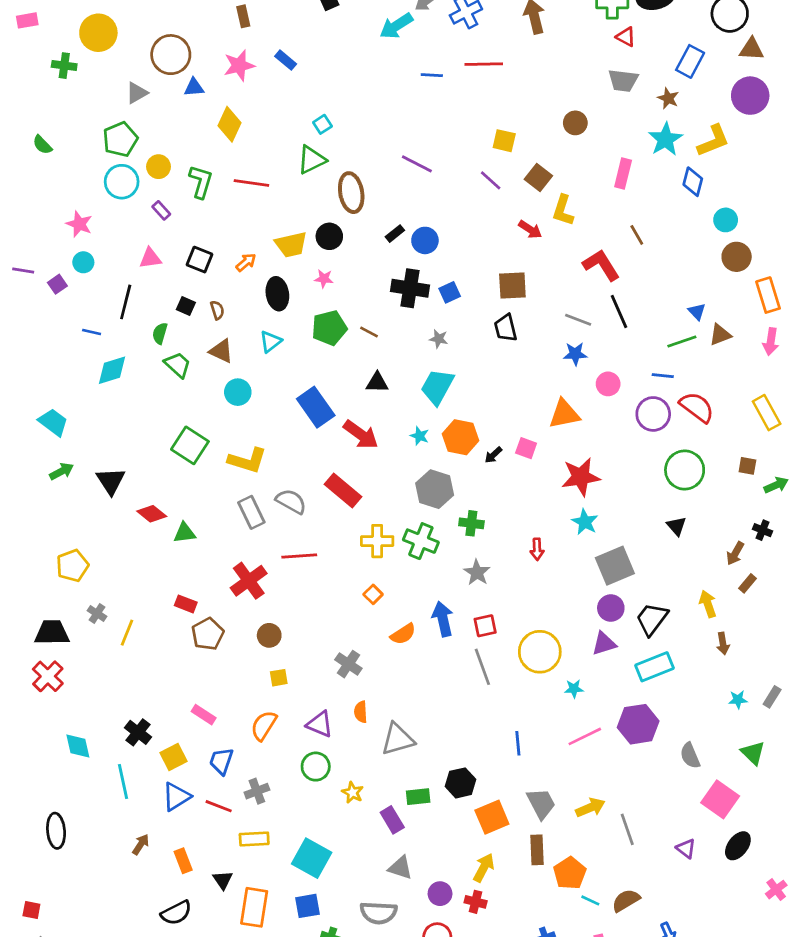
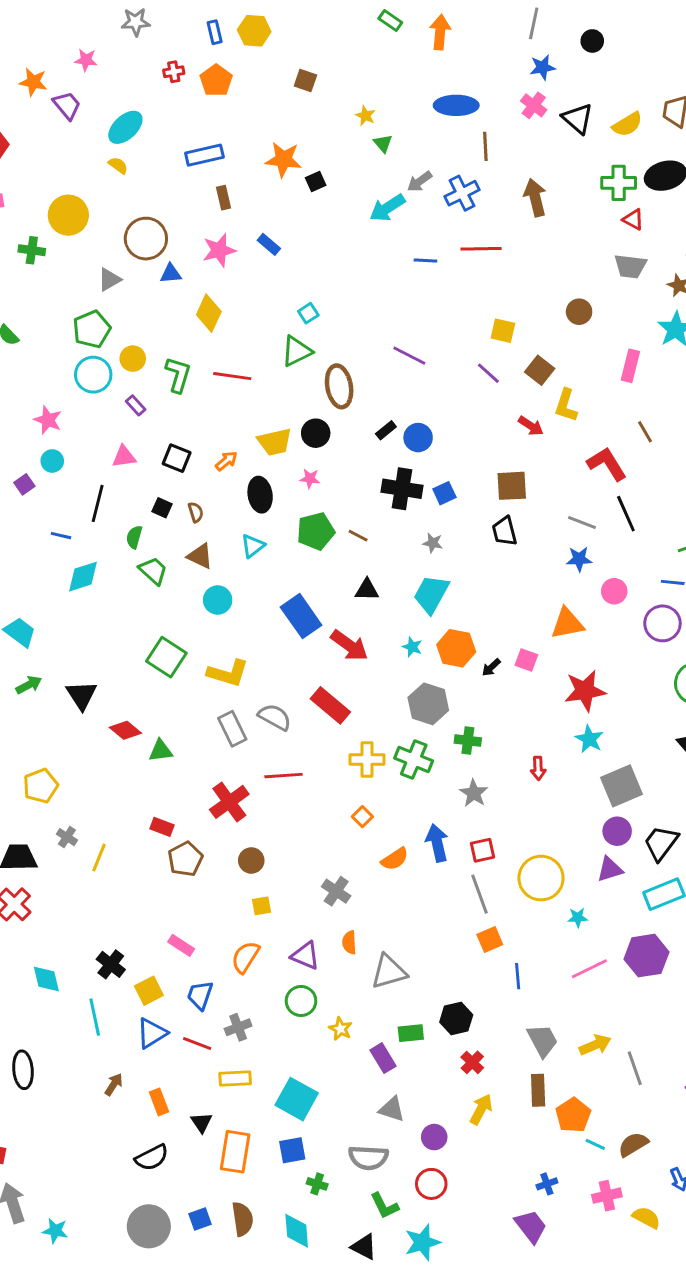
orange square: (492, 817) -> (490, 940), moved, size x0.7
red cross: (476, 902) -> (472, 1062), moved, turned 30

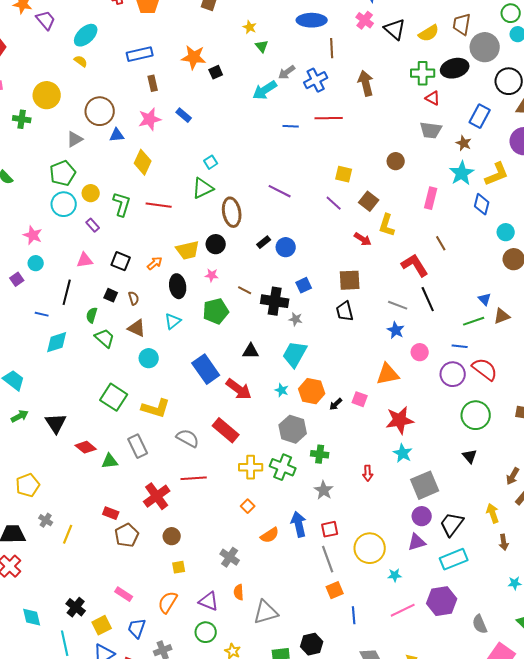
black cross: (402, 489) -> (275, 301), moved
brown line: (358, 536) -> (245, 290), moved
blue star: (579, 559) -> (396, 330), turned 30
gray rectangle: (232, 729) -> (138, 446), moved

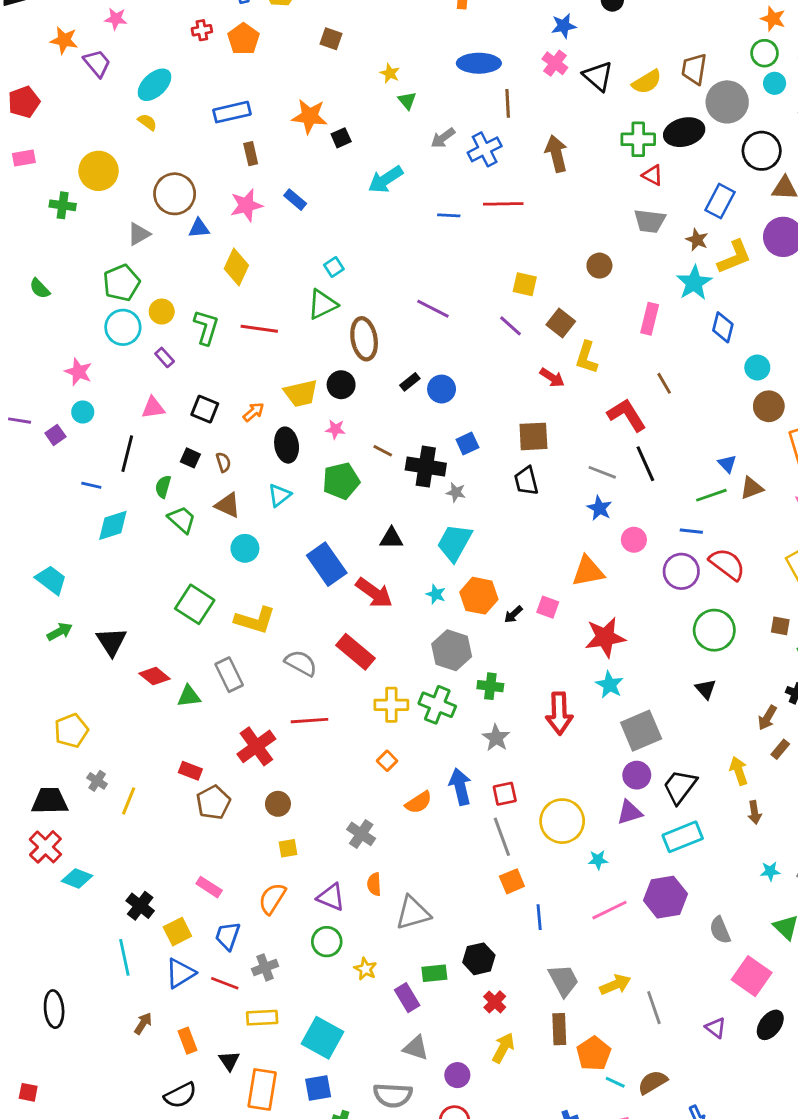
cyan arrow: (265, 90) -> (386, 179), moved
yellow L-shape: (497, 174) -> (734, 257), moved
red arrow: (368, 473) -> (559, 713), size x1.8
cyan diamond: (32, 617) -> (77, 878), moved, turned -55

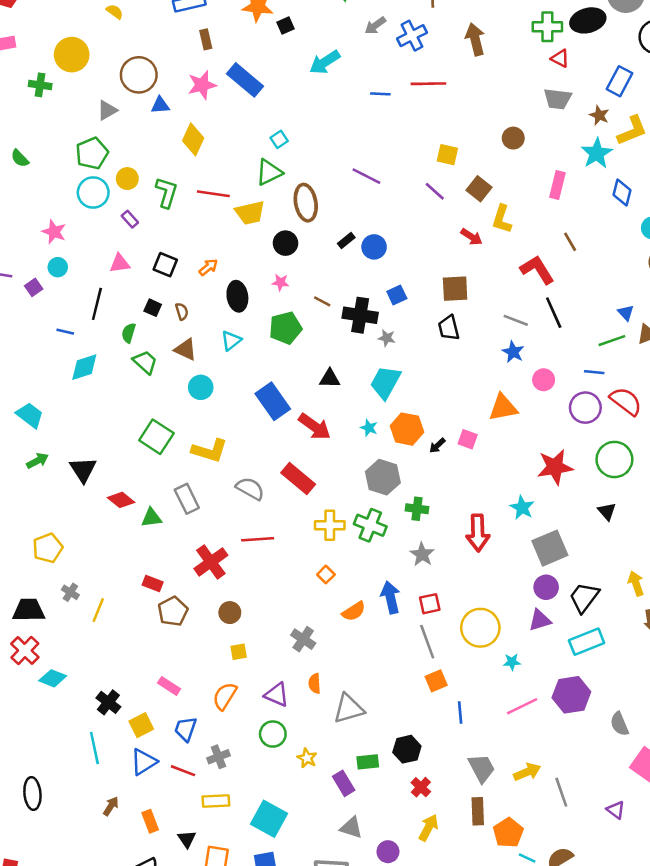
blue rectangle: (295, 200) -> (245, 80), size x1.8
yellow trapezoid: (301, 393) -> (250, 213), moved
red star: (605, 637) -> (555, 467), moved

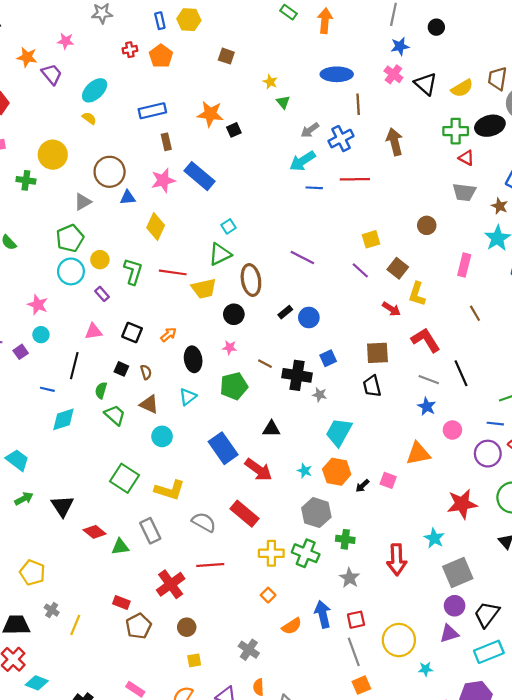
cyan arrow: (325, 62) -> (302, 161), moved
yellow square: (447, 155) -> (371, 239), turned -30
red L-shape: (537, 270) -> (426, 340), moved
cyan trapezoid: (385, 382) -> (339, 432), moved
yellow pentagon: (48, 548) -> (32, 573), turned -30

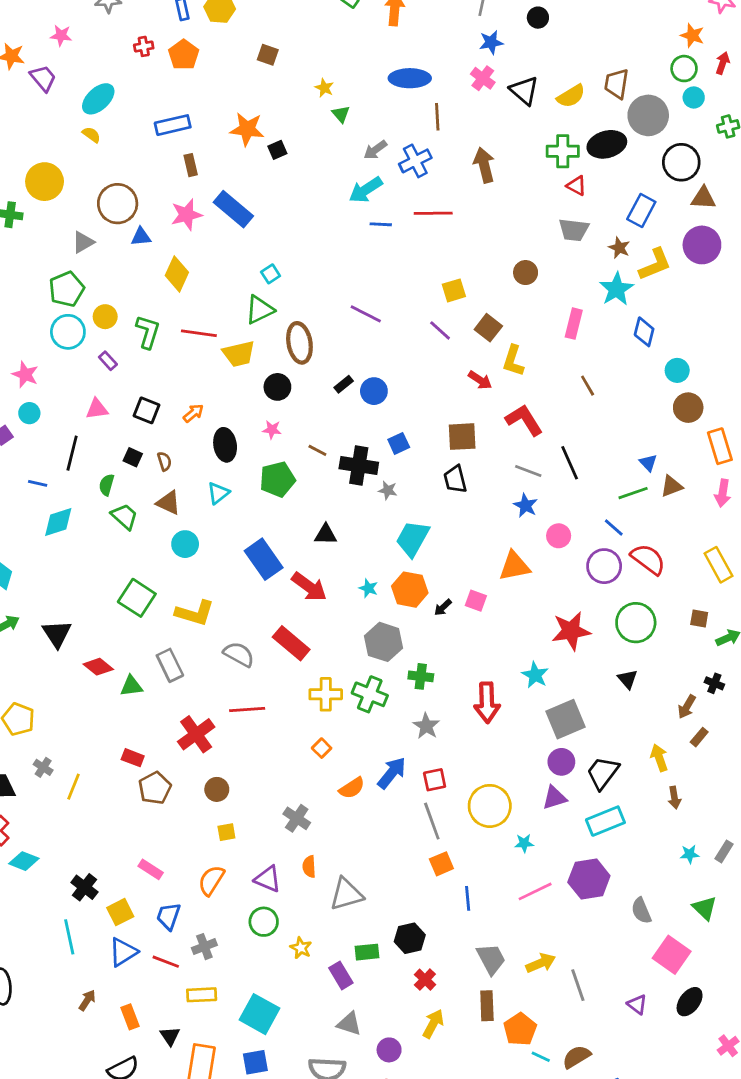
blue line: (495, 424) -> (614, 528), turned 35
blue arrow: (323, 614) -> (392, 773), turned 52

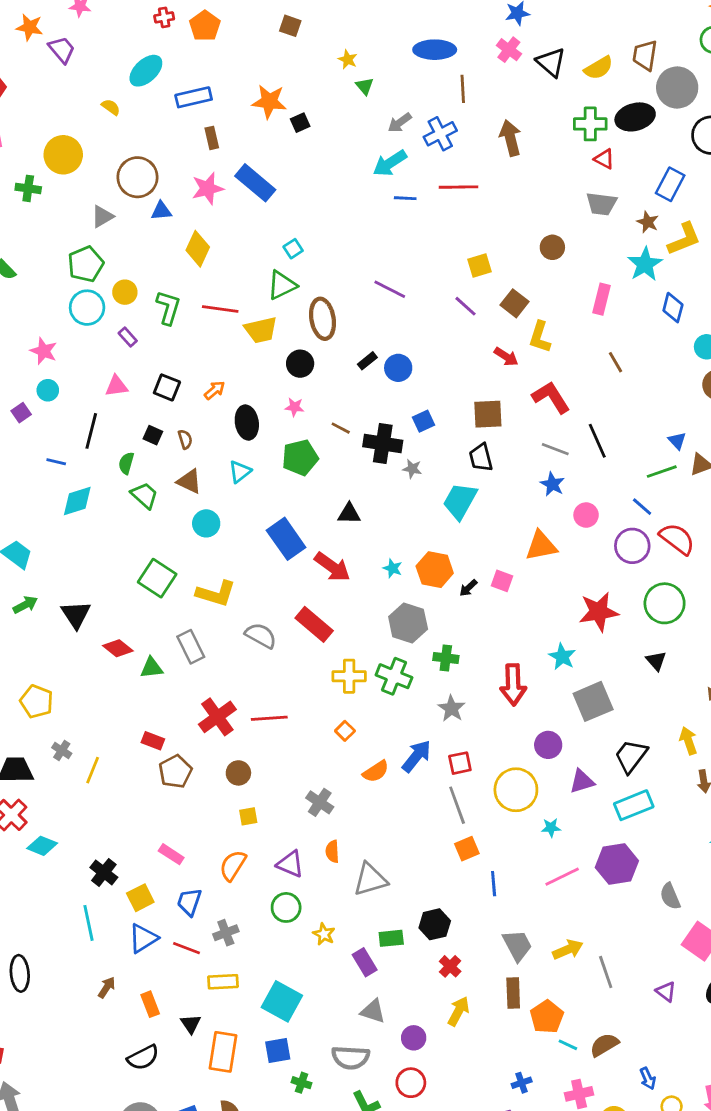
cyan ellipse: (98, 99) -> (146, 71), moved
cyan trapezoid: (413, 539) -> (460, 501), moved
red line: (247, 709) -> (269, 718), moved
purple circle: (561, 762) -> (548, 745), moved

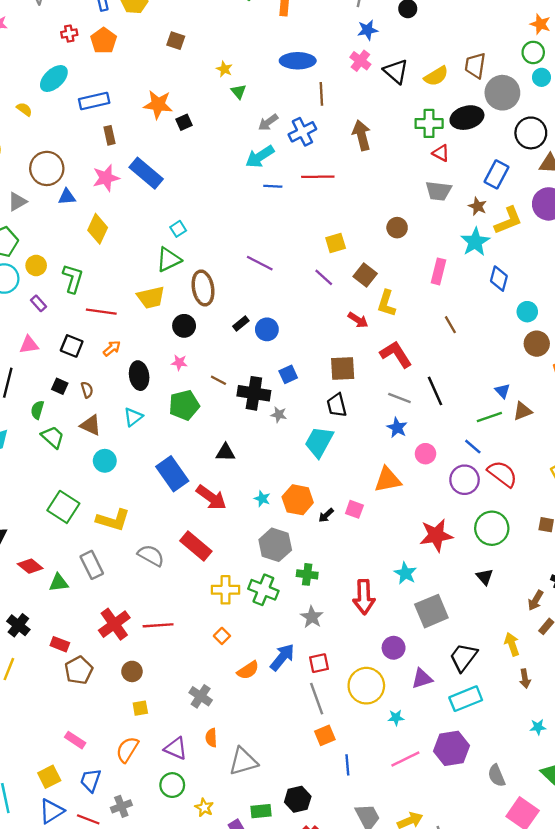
red line: (220, 309) -> (101, 312), moved
black cross: (104, 872) -> (18, 625), moved

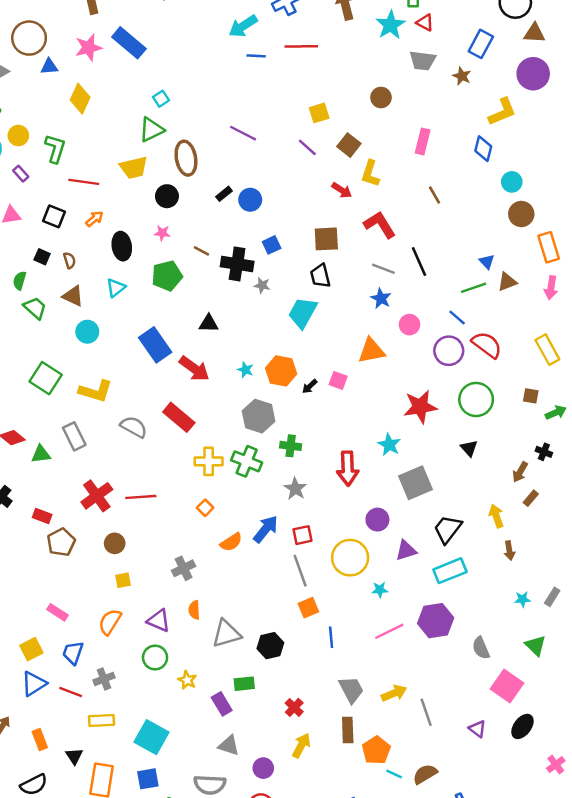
yellow L-shape: (508, 221) -> (502, 112), moved
cyan star: (475, 242) -> (390, 25), moved
gray cross: (201, 696) -> (184, 568), turned 30
black hexagon: (298, 799) -> (270, 646), moved

